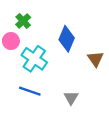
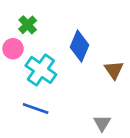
gray triangle: (71, 98) -> (102, 123), moved

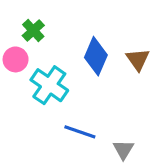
brown triangle: (114, 70) -> (138, 59), moved
blue line: (36, 108) -> (80, 132), moved

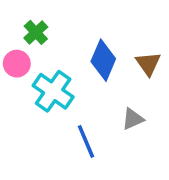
blue line: (80, 132) -> (86, 141), turned 48
gray triangle: (123, 150) -> (133, 119), moved, turned 35

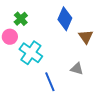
blue diamond: (103, 60) -> (65, 19), moved
gray triangle: (133, 119) -> (77, 69), turned 40

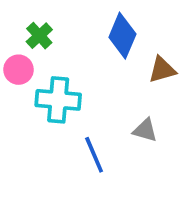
brown triangle: (86, 37) -> (162, 70), turned 49
cyan cross: (31, 53) -> (58, 100), turned -30

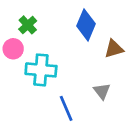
gray triangle: (145, 130) -> (102, 91), turned 36

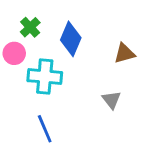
blue diamond: (86, 25) -> (71, 39), moved
blue line: (66, 108) -> (45, 129), moved

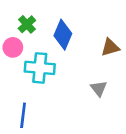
blue line: (45, 129) -> (23, 115), moved, turned 30

